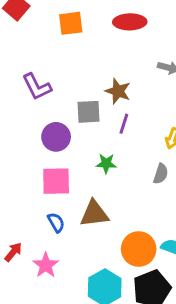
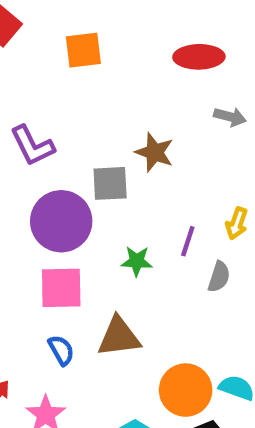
red ellipse: (130, 22) -> (199, 57), moved
purple line: (124, 124) -> (188, 241), moved
purple circle: (56, 137) -> (61, 221), size x1.4

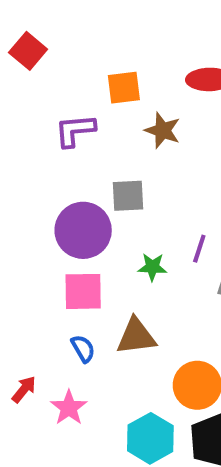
orange square: (83, 50) -> (124, 88), moved
purple L-shape: (32, 146) -> (75, 130), moved, turned 111
brown star: (154, 152) -> (163, 130), moved

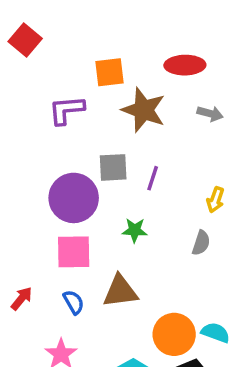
brown star: (163, 130) -> (144, 110), size x1.4
purple line: (199, 249) -> (153, 178), moved
red arrow: (24, 389) -> (22, 299), moved

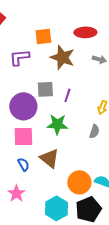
green star: (135, 230) -> (57, 124), size x1.5
brown triangle: (120, 291) -> (49, 158), turned 45

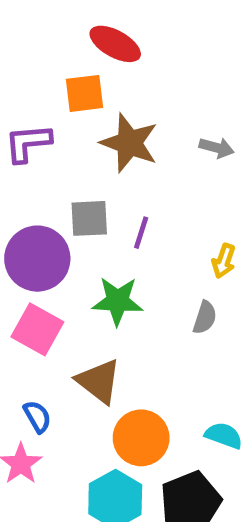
red ellipse: (85, 32) -> (115, 44), moved, turned 30
pink square: (23, 136) -> (37, 329), turned 30
blue semicircle: (23, 164) -> (37, 417), moved
orange circle: (79, 182) -> (141, 438), moved

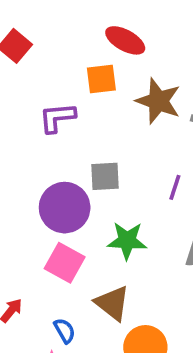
brown star: (129, 143) -> (158, 101), moved
purple line: (141, 233) -> (175, 187), moved

